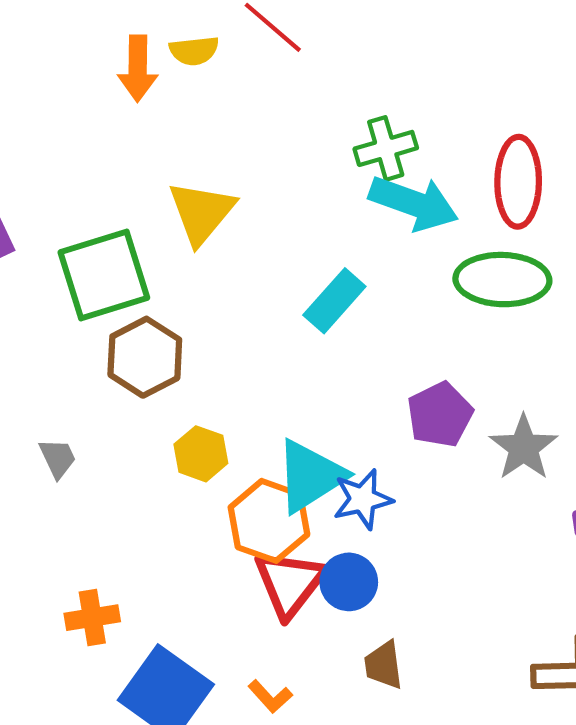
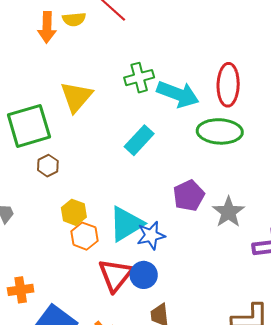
green cross: (386, 148) -> (139, 78), moved
brown hexagon: (145, 357) -> (48, 166), size x0.6
orange hexagon: (269, 521) -> (84, 236), moved, size x0.7

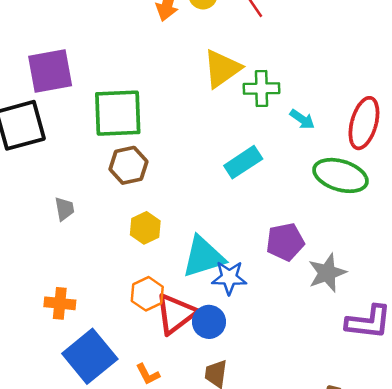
cyan arrow: (178, 94) -> (302, 119), size x0.5
yellow triangle: (76, 97) -> (222, 69), moved
brown hexagon: (48, 166) -> (128, 165), size x1.4
orange hexagon: (84, 236) -> (147, 294), moved

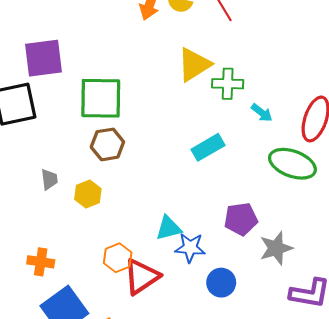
yellow hexagon: (145, 228) -> (88, 194), moved
cyan triangle: (203, 257) -> (168, 228), size x0.7
blue circle: (209, 322) -> (221, 283), moved

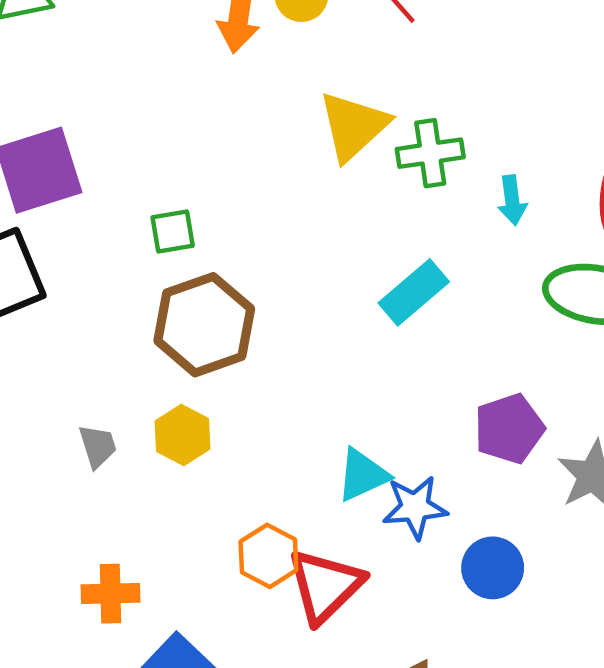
green square: (101, 98) -> (173, 232), size x0.5
cyan arrow: (262, 113) -> (512, 200), turned 55
brown hexagon: (107, 144) -> (204, 325), size x1.4
gray trapezoid: (49, 179) -> (98, 446), moved

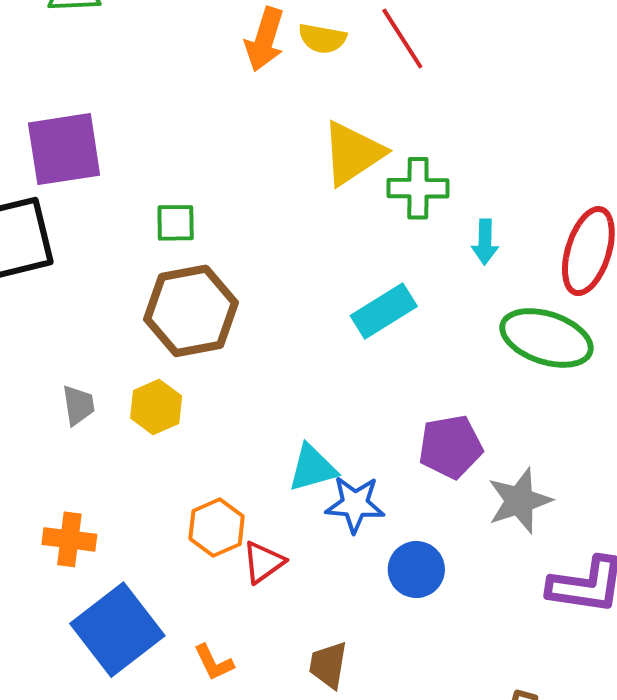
red triangle: (325, 586) -> (263, 562), size x0.6

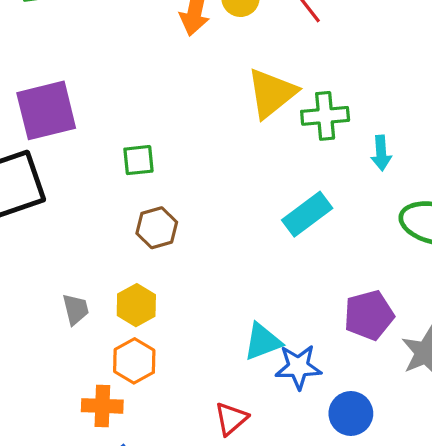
brown hexagon: (191, 311) -> (157, 228), size x0.6
orange hexagon: (217, 528) -> (134, 361), moved
orange cross: (69, 539) -> (102, 406), moved

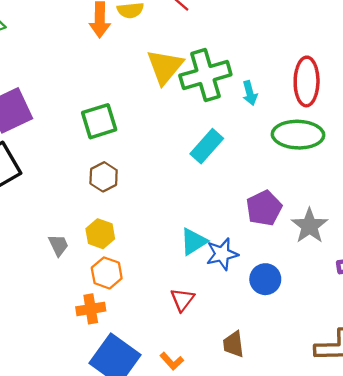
green cross: (325, 116) -> (205, 75), size x1.5
green square: (138, 160) -> (99, 121), moved, size x1.5

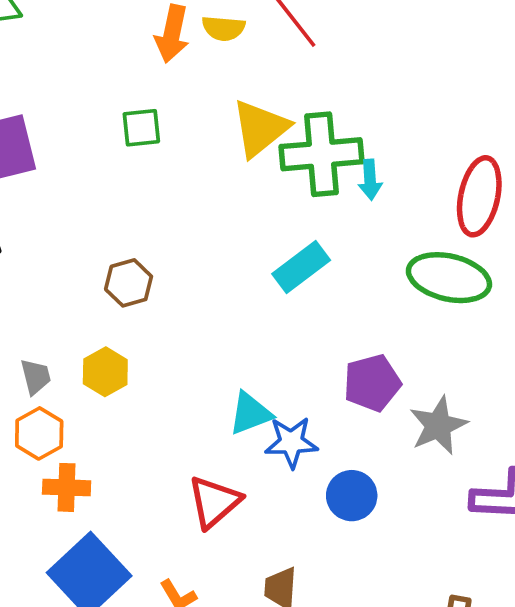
cyan arrow: (250, 93) -> (370, 180), moved
green square: (99, 121) -> (141, 128), moved, size x0.7
orange hexagon: (107, 273) -> (39, 433), moved
red triangle: (182, 300) -> (214, 502), size x1.4

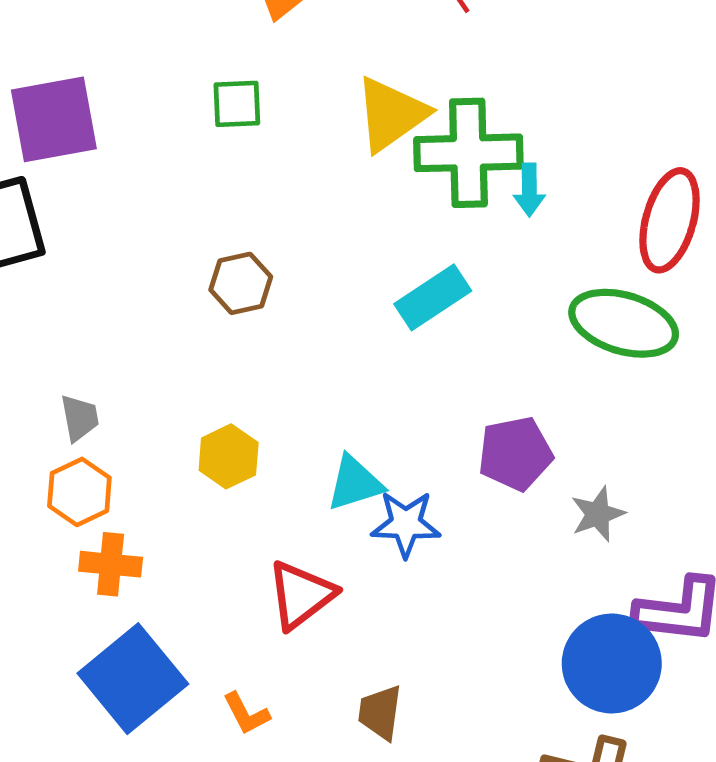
brown hexagon: (129, 283) -> (241, 283), moved
yellow hexagon: (105, 372) -> (229, 456), moved
gray star: (438, 425) -> (598, 514), size x0.7
blue circle: (352, 496) -> (612, 663), moved, size x1.5

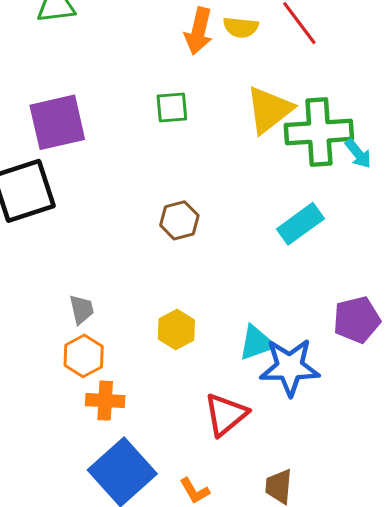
cyan arrow: (529, 190) -> (358, 154), turned -36
blue star: (406, 524) -> (290, 367), size x1.4

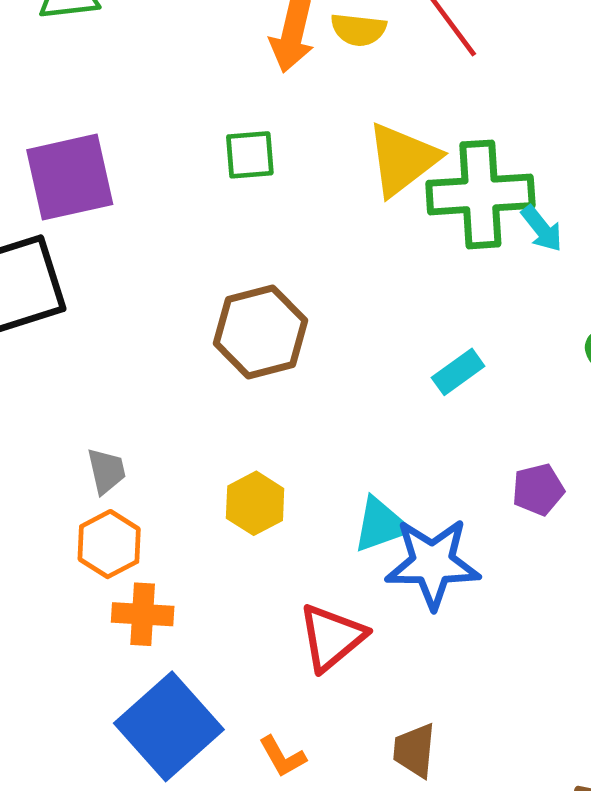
brown hexagon: (179, 220) -> (261, 332), size x1.5
cyan rectangle: (300, 224) -> (458, 372), moved, size x0.7
purple pentagon: (357, 320) -> (538, 490), size x0.7

